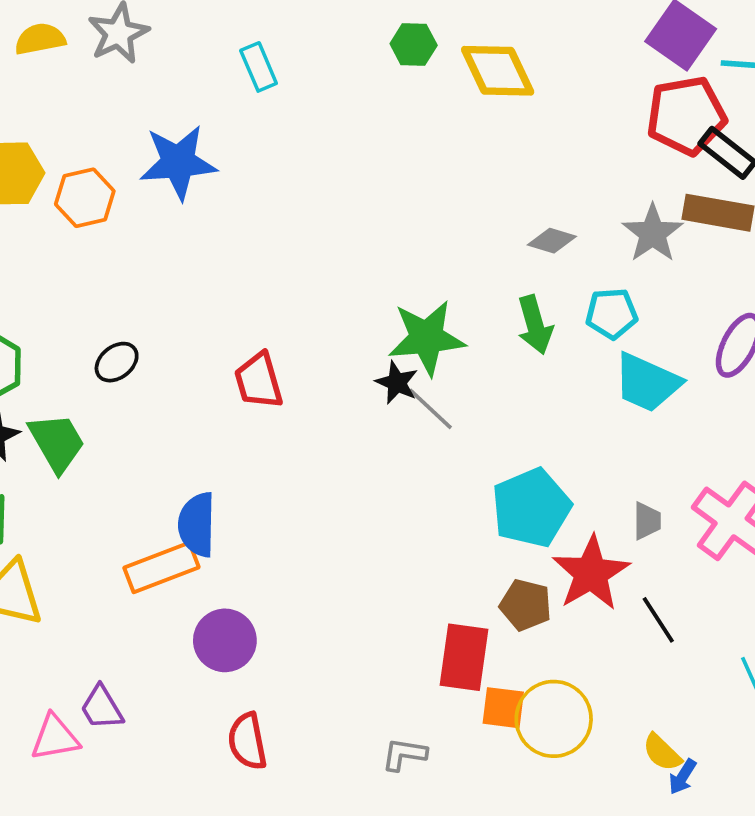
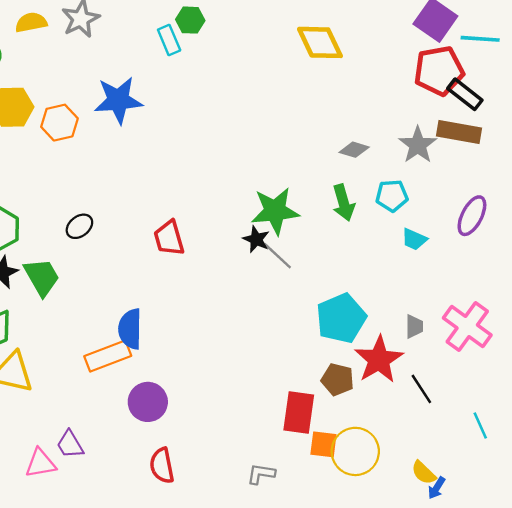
green hexagon: (414, 45) -> (190, 20), moved
cyan trapezoid: (647, 383) -> (414, 239), size x0.6

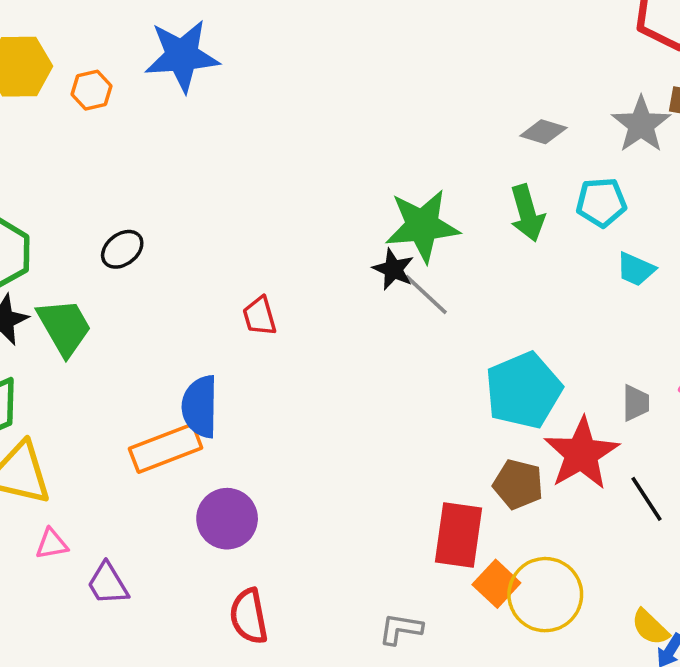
orange hexagon: (59, 123) -> (91, 90), size x0.7
red trapezoid: (169, 238) -> (260, 316), moved, size x0.7
orange square: (323, 444) -> (496, 584), turned 36
pink triangle: (41, 463) -> (52, 544), moved, size x0.7

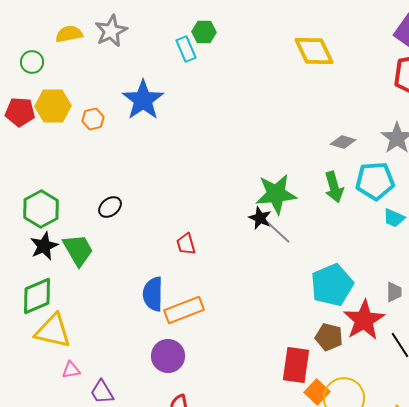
blue star: (182, 56) -> (143, 100), turned -30
cyan pentagon: (601, 202) -> (375, 181), size x1.4
orange rectangle: (166, 448) -> (184, 310), moved

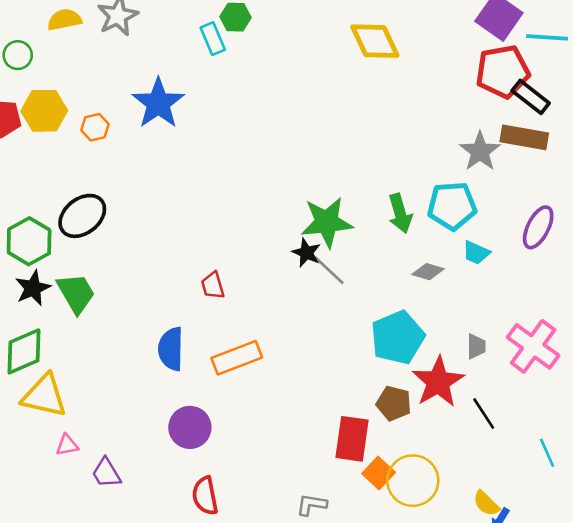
gray diamond: (343, 142) -> (428, 272), moved
black ellipse: (110, 207) -> (82, 216), moved, size x1.6
orange rectangle: (184, 310) -> (237, 358), moved

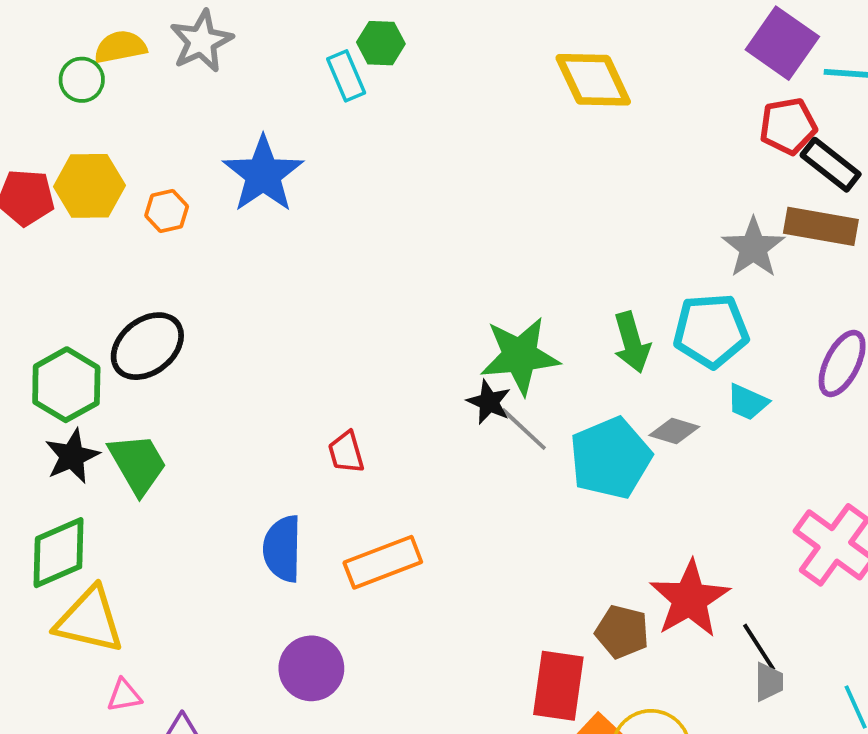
green circle: (18, 55) -> (82, 80), moved
red pentagon: (503, 72) -> (788, 126), size x0.7
cyan pentagon: (398, 337) -> (611, 458), moved
gray trapezoid: (476, 346) -> (769, 682), moved

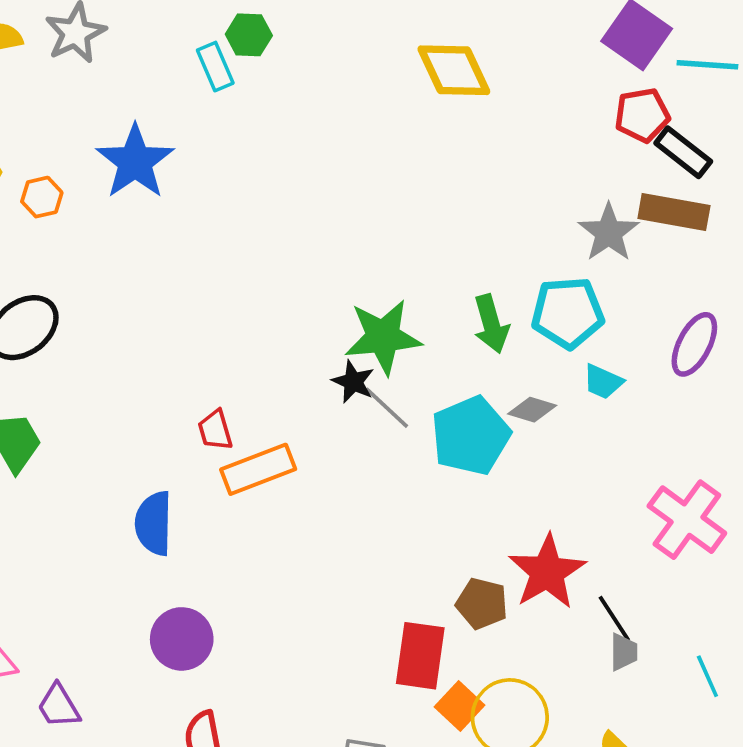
orange rectangle: (383, 562) -> (258, 469), moved

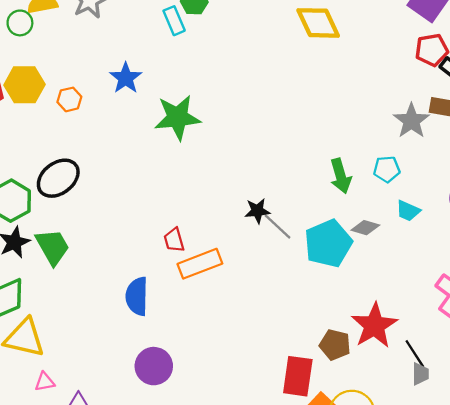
blue star: (135, 162) -> (126, 78), size x0.7
cyan pentagon: (568, 313) -> (387, 169), size x0.6
green star: (383, 337) -> (177, 117), moved
black star: (353, 382) -> (257, 211), turned -30

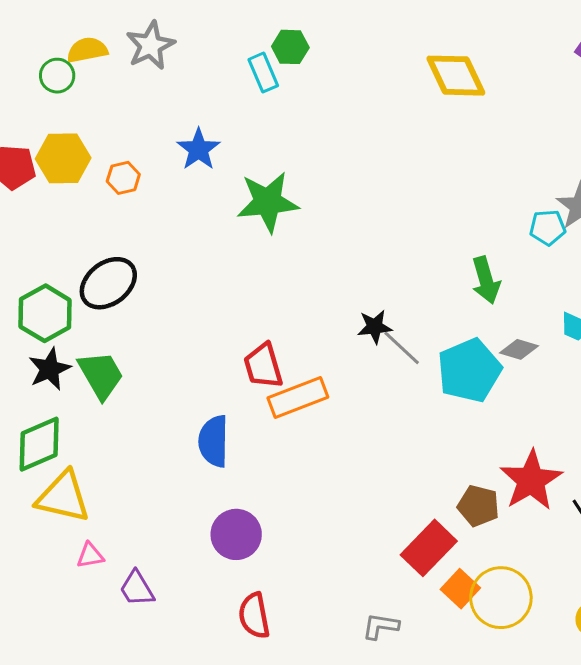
cyan pentagon: (387, 169) -> (548, 228), moved
red trapezoid: (174, 240) -> (263, 366), size x1.4
red rectangle: (298, 376) -> (429, 548), turned 36

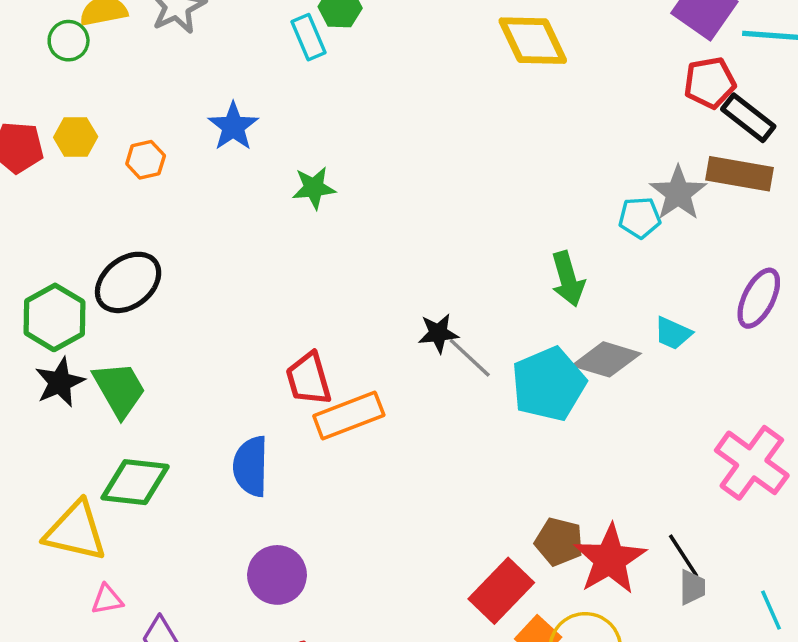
yellow hexagon: (63, 158) -> (76, 137), size x0.7
green star: (268, 202) -> (314, 188), size x0.6
gray diamond: (519, 349) -> (606, 359), size x1.5
green diamond: (39, 444) -> (135, 482), moved, turned 30
red star: (531, 480) -> (610, 559), moved

